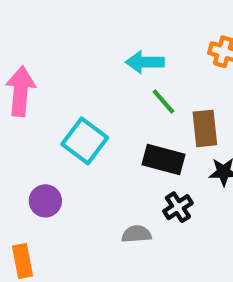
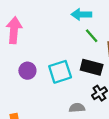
cyan square: (85, 141) -> (60, 72), moved, turned 35
purple circle: (45, 201) -> (27, 71), moved

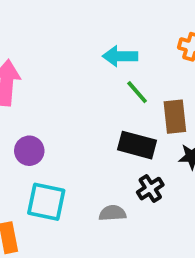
cyan square: (60, 72) -> (46, 202), moved, turned 30

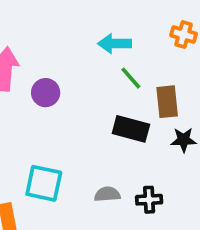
purple circle: (29, 151) -> (46, 93), moved
black cross: (150, 189) -> (149, 200), moved, turned 30

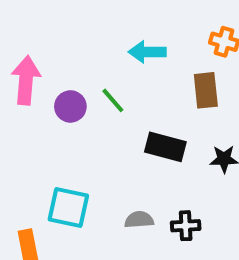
green line: (131, 78) -> (113, 100), moved
brown rectangle: (167, 102) -> (206, 90), moved

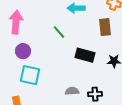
purple circle: (70, 106) -> (23, 51), moved
cyan square: (68, 208) -> (30, 75), moved

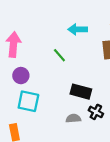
black rectangle: (85, 55) -> (81, 92), moved
black cross: (95, 94) -> (96, 112), moved, turned 32

